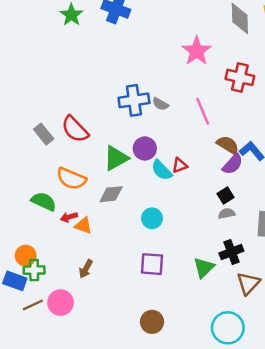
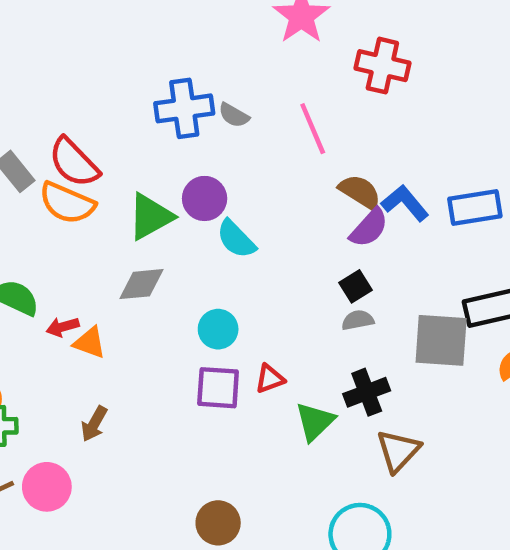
red triangle: (180, 165) -> (270, 379), moved
orange semicircle: (71, 179) -> (67, 203), moved
purple square: (152, 264) -> (218, 388), moved

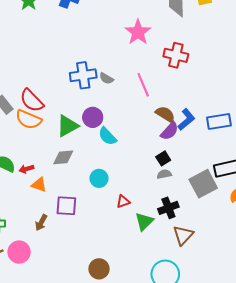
blue L-shape: (405, 203) -> (186, 119), turned 90
red arrow: (63, 327) -> (26, 169), moved
gray square: (441, 340) -> (203, 184), turned -32
purple square: (218, 388) -> (66, 206), moved

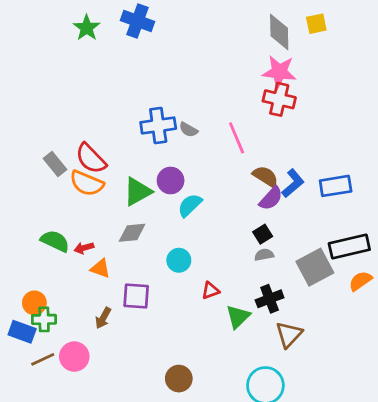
pink star: (138, 32) -> (279, 72), moved, turned -30
cyan semicircle: (107, 136) -> (190, 205), turned 90

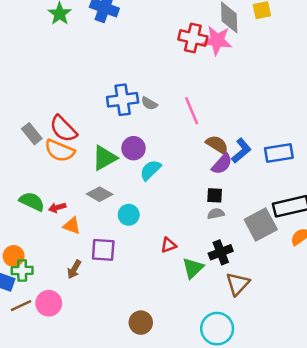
pink star: (279, 72) -> (217, 40), moved
red cross: (279, 99) -> (193, 38), moved
gray diamond: (132, 233) -> (100, 194), turned 35
black square: (263, 234) -> (215, 195), turned 35
cyan circle: (179, 260) -> (129, 215), moved

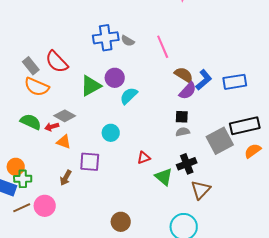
orange semicircle: (60, 151) -> (37, 87), moved
gray diamond: (100, 194) -> (65, 116), moved
green triangle: (193, 268) -> (164, 177), turned -36

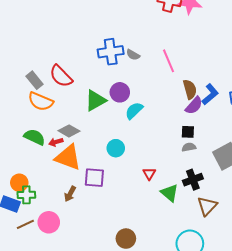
brown semicircle: (184, 75) -> (190, 89), turned 42
orange triangle: (64, 142) -> (68, 157), size x1.8
red triangle: (144, 158) -> (149, 174), turned -40

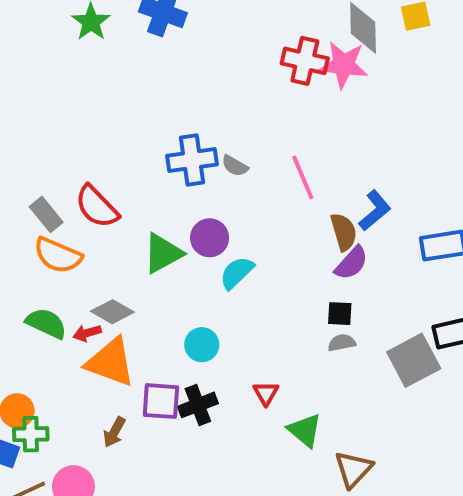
blue L-shape: (210, 94) -> (375, 211), moved
black cross: (193, 180) -> (198, 405), moved
brown triangle: (207, 206) -> (353, 469), moved

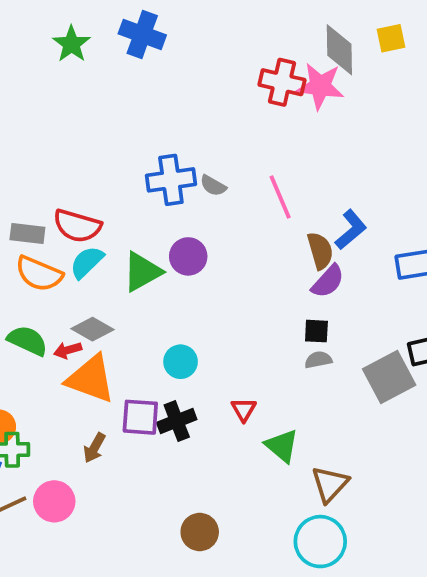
red semicircle: (97, 207) -> (77, 226), turned -30
gray rectangle: (46, 214) -> (27, 233), turned -44
cyan semicircle: (237, 273) -> (87, 262), moved

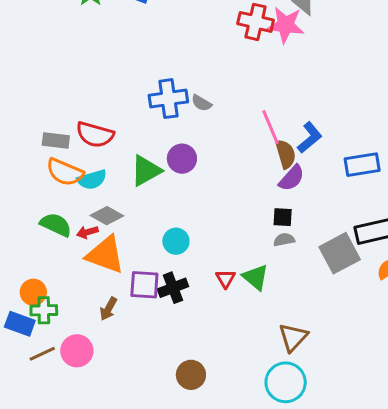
pink line: (280, 197) -> (271, 127), moved
cyan semicircle: (87, 262) -> (92, 180), moved, turned -152
green triangle: (282, 446) -> (256, 277), moved

